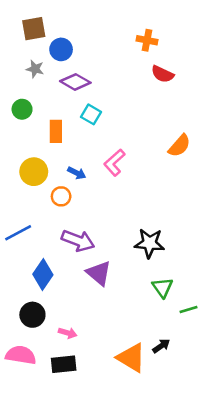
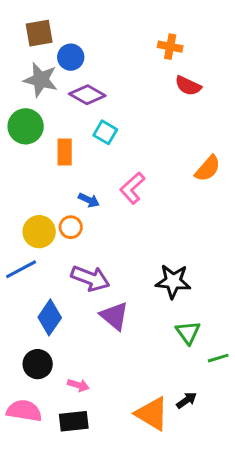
gray star: (35, 69) -> (41, 80), size x1.6
green circle: (22, 109) -> (26, 126), size x1.5
yellow circle: (34, 172) -> (39, 232), moved

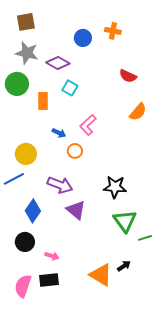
blue circle: (71, 57) -> (83, 38), moved
red semicircle: (188, 86) -> (128, 76), moved
orange circle: (71, 227) -> (75, 151), moved
green triangle: (188, 332) -> (125, 221), size x1.4
pink semicircle: (24, 411) -> (23, 286), moved, turned -80

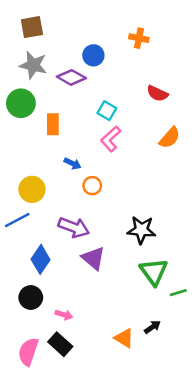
blue circle: (83, 38) -> (93, 55), moved
cyan square: (70, 88) -> (107, 111), moved
pink L-shape: (88, 125) -> (111, 139), moved
orange triangle: (101, 275) -> (124, 338), size x0.7
black rectangle: (49, 280) -> (60, 344), turned 48

